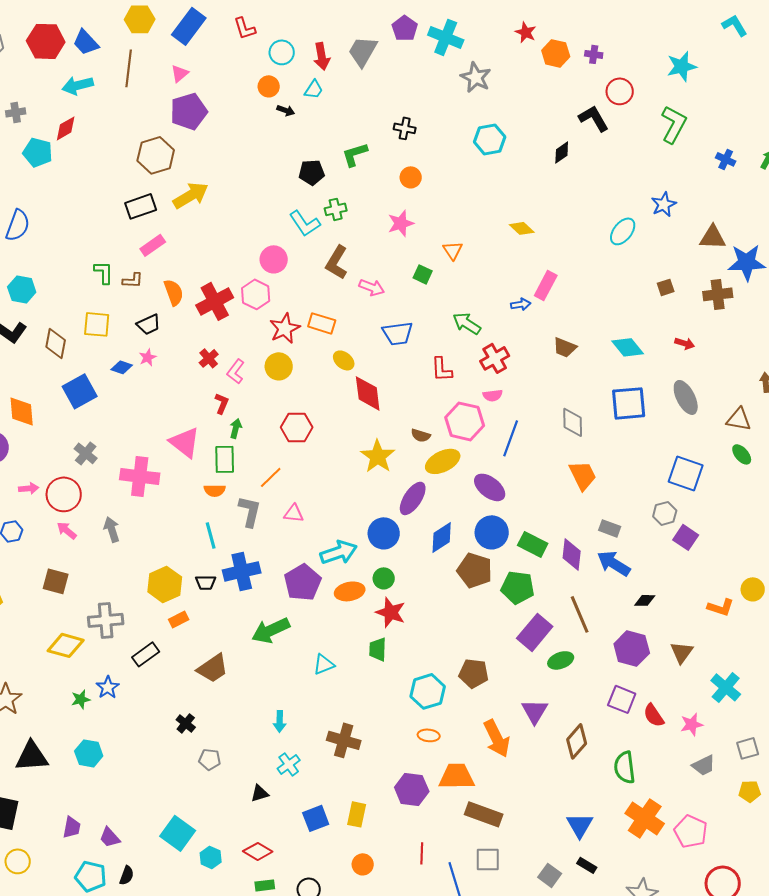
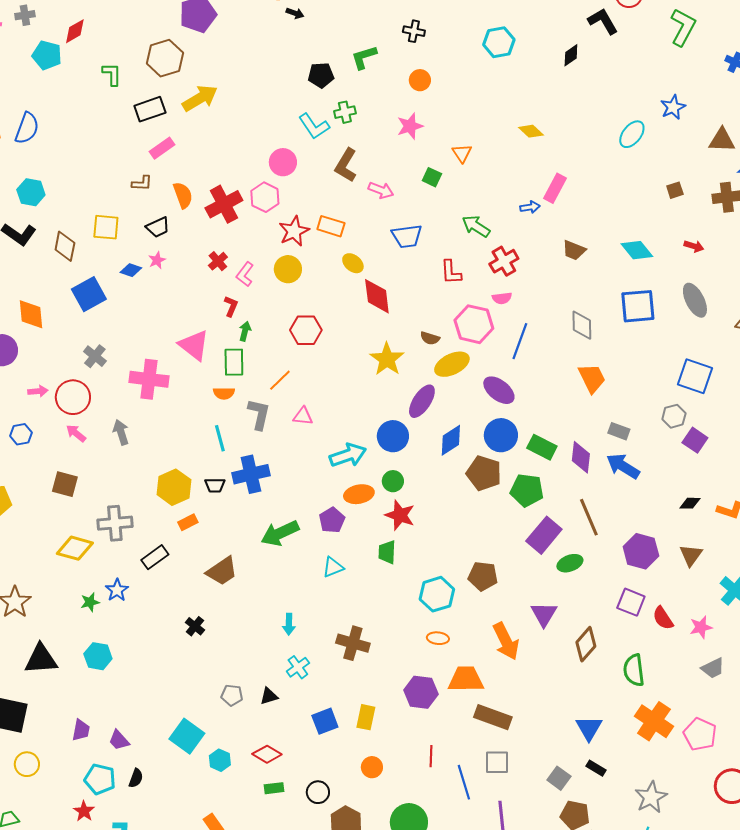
green L-shape: (104, 272) -> (112, 74), moved
purple pentagon: (303, 582) -> (332, 520), moved, size x0.7
black diamond: (645, 600) -> (690, 503), moved
gray pentagon: (210, 759) -> (232, 695), moved

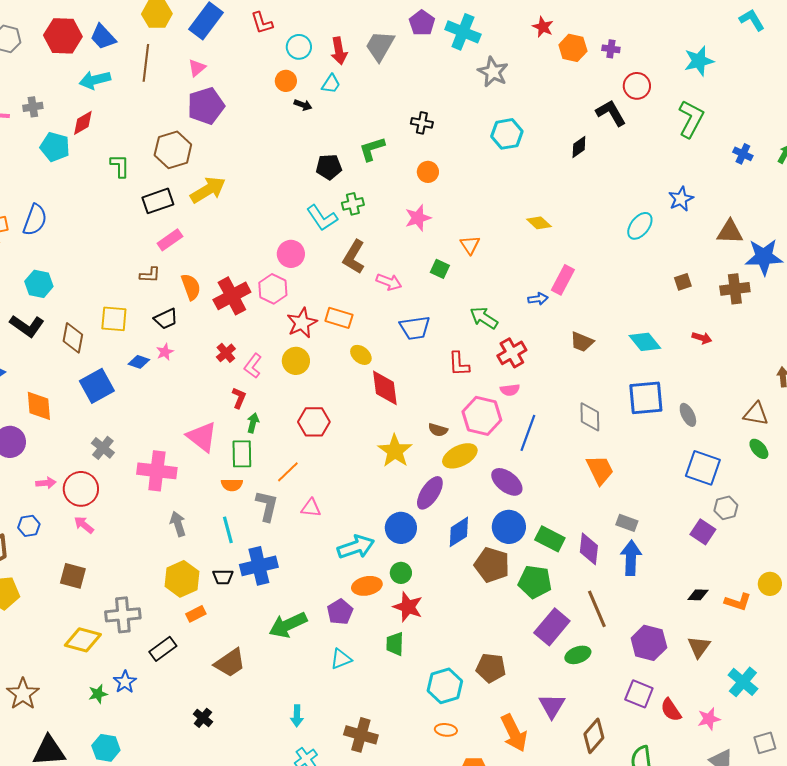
gray ellipse: (695, 300) -> (688, 415), moved, size x0.7
gray hexagon: (674, 416) -> (726, 508), moved
gray arrow: (121, 432) -> (178, 524), moved
blue arrow: (623, 466) -> (631, 558), turned 60

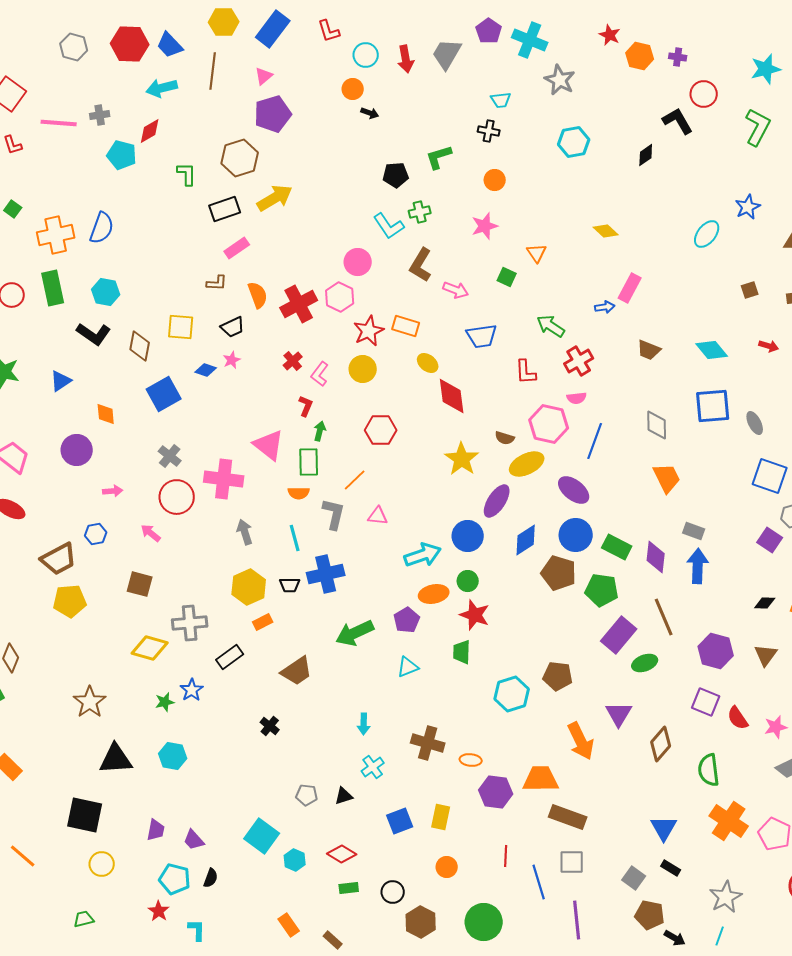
cyan trapezoid: (331, 84) -> (501, 100), moved, turned 50
orange diamond: (39, 406) -> (106, 414), size x0.7
red circle: (81, 489) -> (177, 497), moved
orange ellipse: (446, 730) -> (471, 760), moved

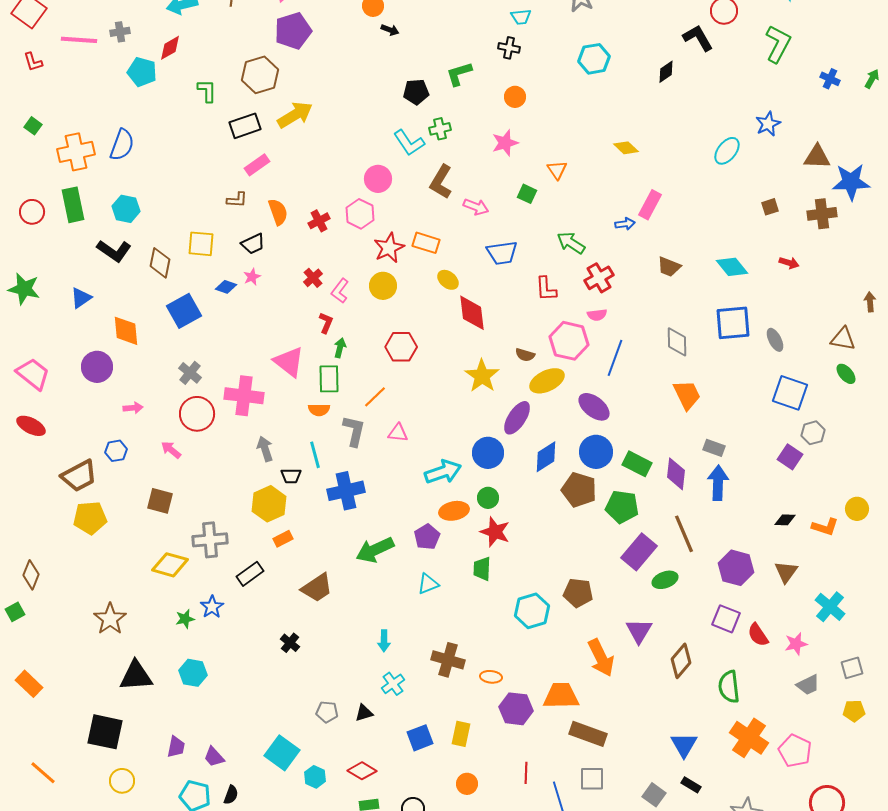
red cross: (299, 304) -> (319, 221), size x0.6
orange diamond: (106, 414) -> (126, 331), size x1.4
black trapezoid: (290, 585) -> (291, 476), moved

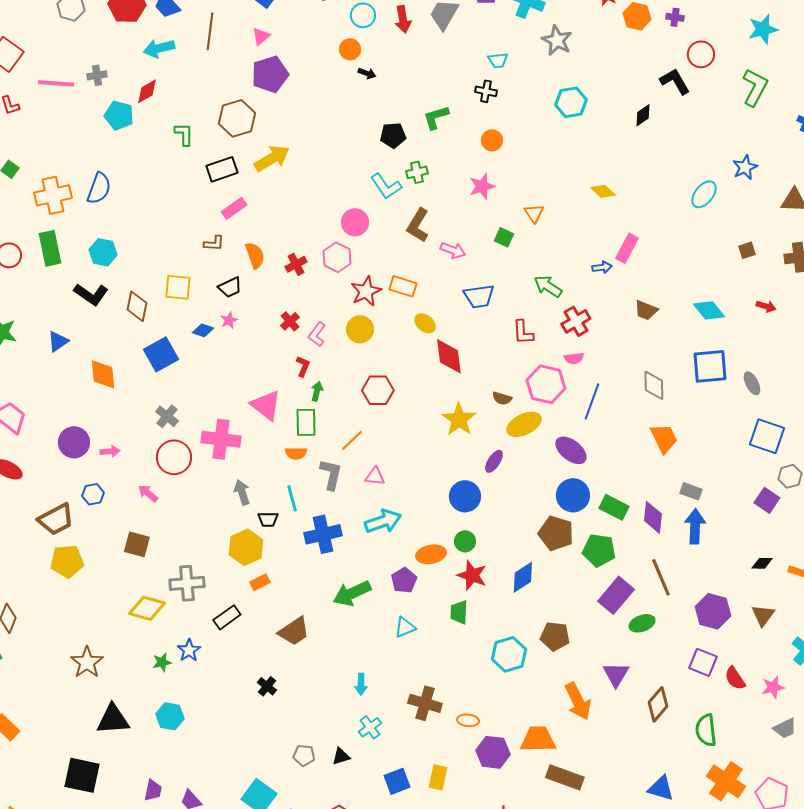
purple circle: (97, 367) -> (74, 442), moved
purple ellipse: (517, 418) -> (494, 461), size x0.7
blue diamond: (546, 457) -> (523, 577), moved
cyan arrow: (443, 472) -> (383, 521), moved
blue triangle: (684, 745) -> (661, 788), turned -44

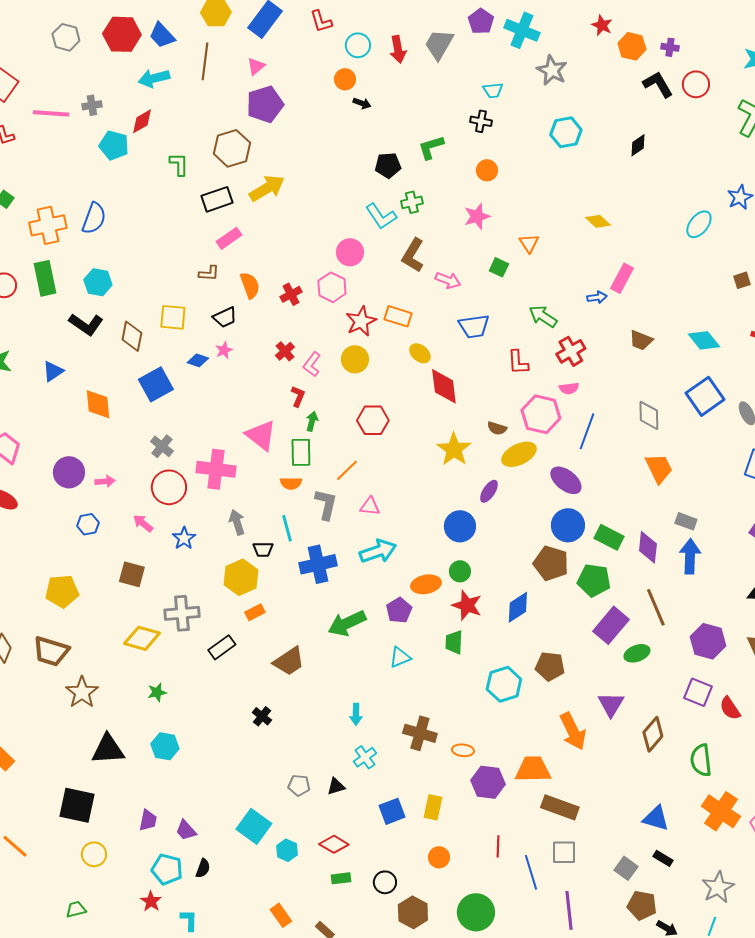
black L-shape: (675, 81) -> (658, 84), moved
blue square: (710, 366) -> (705, 396), turned -30
brown trapezoid: (56, 519) -> (51, 651), moved, turned 45
blue star: (189, 650) -> (184, 538), moved

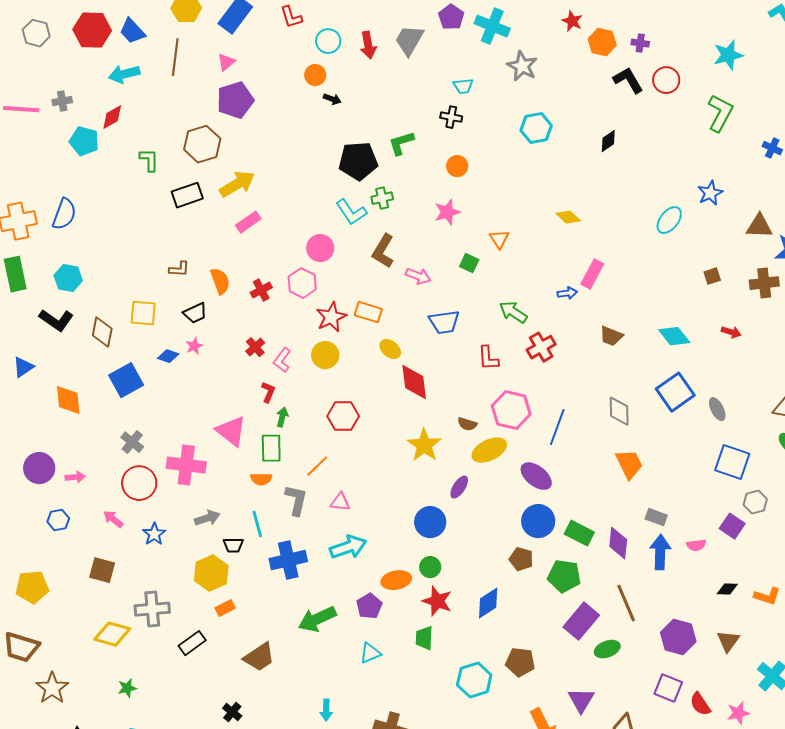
black pentagon: (388, 165) -> (358, 161), size x1.5
pink rectangle: (229, 238) -> (248, 222), moved
pink semicircle: (569, 388) -> (696, 545), moved
gray arrow: (237, 522) -> (207, 518), turned 90
brown pentagon: (551, 563) -> (521, 559), size x0.7

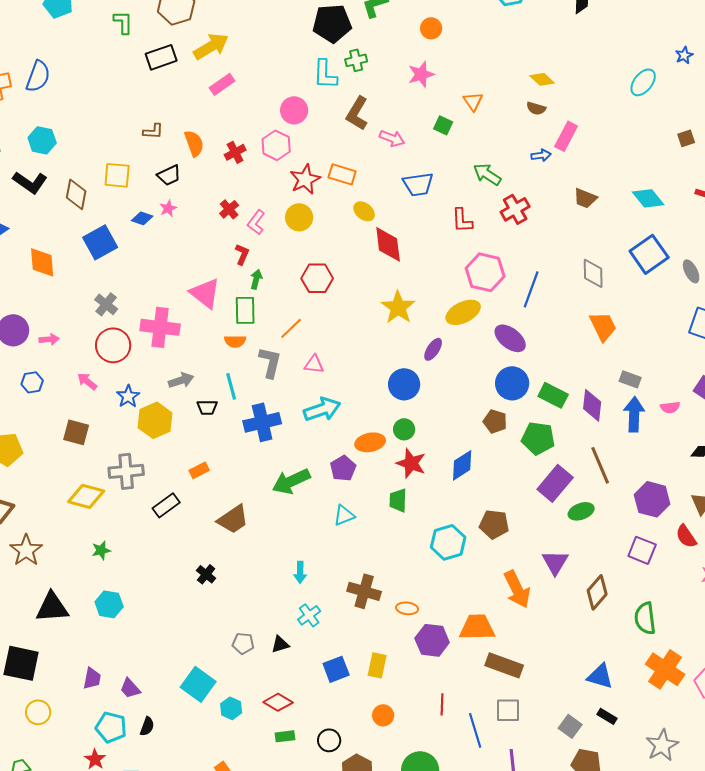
blue star: (710, 193) -> (684, 55), size x0.7
cyan L-shape: (351, 212) -> (325, 74), turned 36
brown semicircle: (467, 424) -> (536, 108), moved
yellow hexagon: (211, 573) -> (155, 420), moved
red semicircle: (700, 704) -> (686, 536), moved

